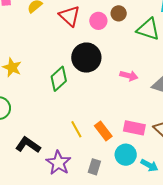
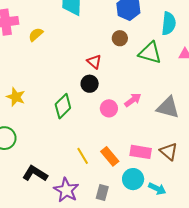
red triangle: (70, 16) -> (94, 62), moved, size x0.7
pink circle: (98, 21) -> (109, 108), moved
black circle: (86, 58) -> (90, 84), size x0.6
pink arrow: (129, 76) -> (133, 100), turned -48

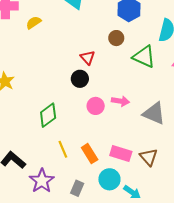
pink arrow: (133, 100) -> (120, 101), turned 36
green diamond: (63, 106) -> (48, 115), moved

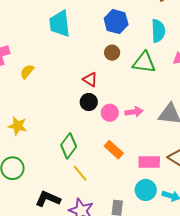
yellow semicircle: (34, 23) -> (27, 72), moved
pink circle: (96, 106) -> (110, 113), moved
yellow line: (63, 149) -> (80, 173), moved
orange rectangle: (90, 154) -> (114, 150), moved

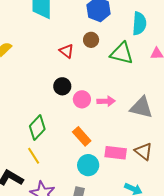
red triangle: (90, 79) -> (67, 51), moved
yellow line: (80, 173) -> (34, 156), moved
cyan circle: (146, 190) -> (88, 165), moved

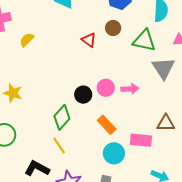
black circle: (62, 86) -> (83, 95), moved
gray triangle: (141, 107) -> (163, 68), moved, turned 45
brown triangle: (144, 151) -> (166, 123), moved, turned -36

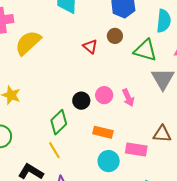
yellow semicircle: (27, 40) -> (28, 43), size x1.8
pink arrow: (130, 89) -> (128, 98), turned 66
orange rectangle: (107, 125) -> (103, 132), turned -36

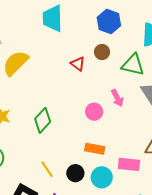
pink arrow: (128, 98) -> (117, 98), moved
black circle: (81, 101) -> (75, 173), moved
green diamond: (59, 122) -> (43, 120), moved

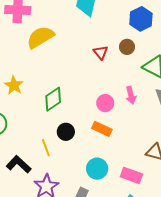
orange rectangle: (95, 149) -> (102, 129), moved
pink rectangle: (129, 164) -> (131, 175), moved
black circle: (75, 173) -> (66, 132), moved

